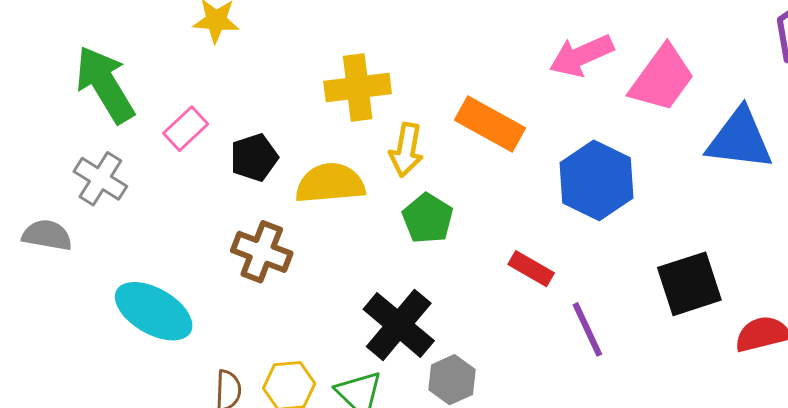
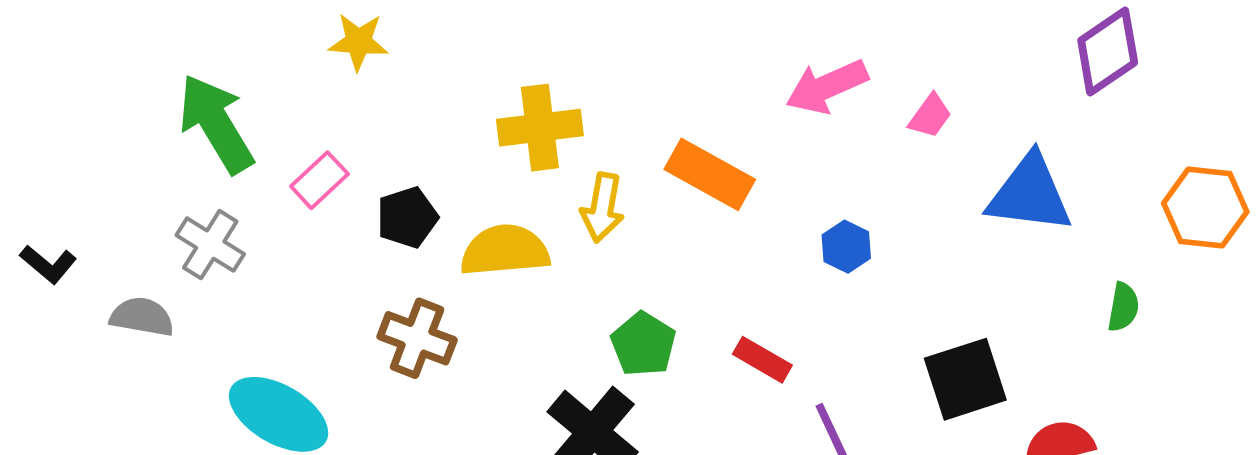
pink trapezoid: (662, 78) -> (930, 116), size x0.5
blue hexagon: (597, 180) -> (846, 247), size x0.5
green pentagon: (428, 218) -> (643, 344), moved

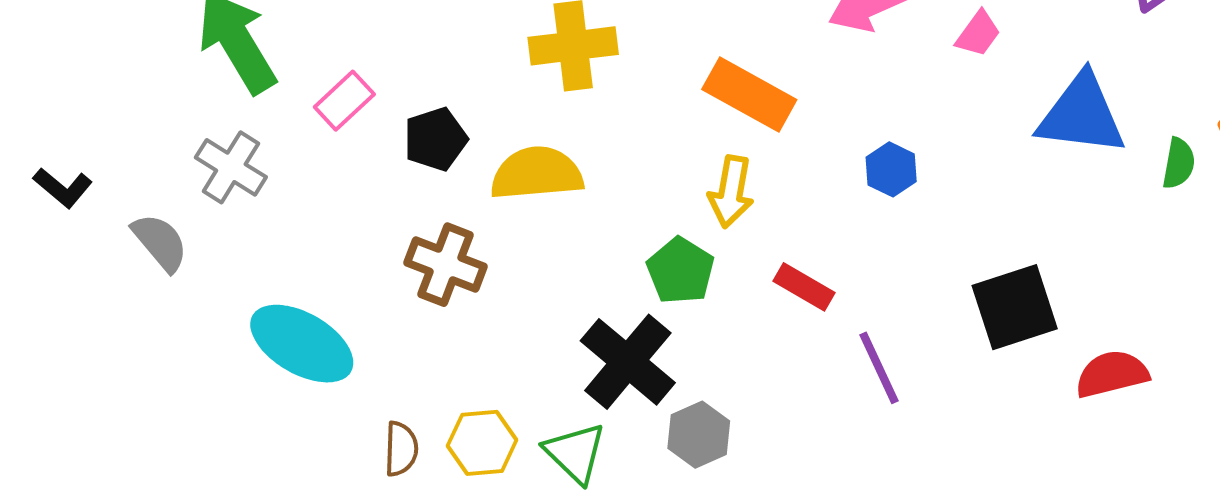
yellow arrow: (602, 208) -> (731, 192), moved
green semicircle: (1123, 307) -> (1179, 163), moved
gray semicircle: (142, 317) -> (160, 242), turned 40

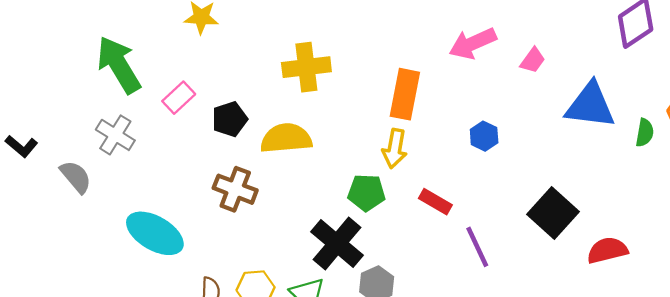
orange rectangle: (749, 94) -> (405, 94), turned 72
green pentagon: (680, 271) -> (366, 193), turned -30
black square: (1015, 307) -> (553, 213), turned -30

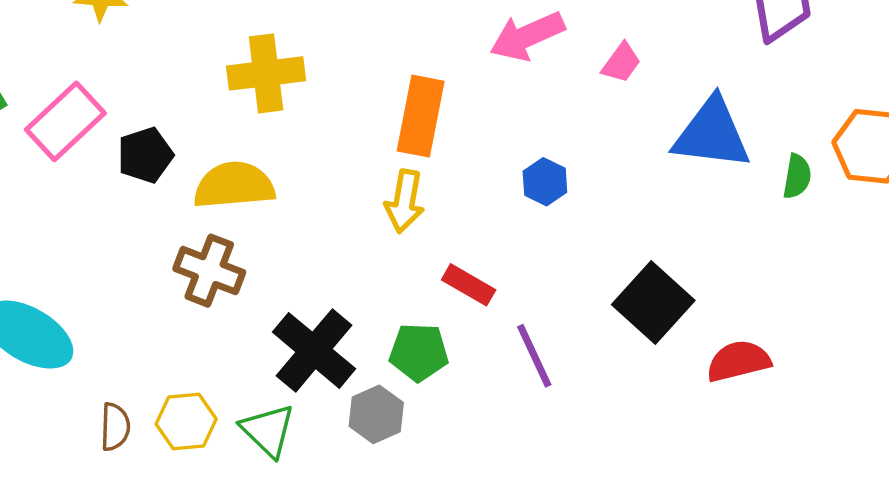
pink rectangle: (179, 98) -> (65, 121), size x1.5
brown cross: (235, 189) -> (209, 271), moved
green pentagon: (366, 193) -> (419, 352), moved

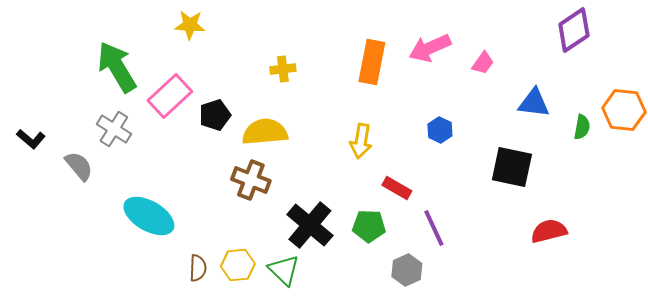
yellow cross: (266, 73) -> (283, 69), size x0.6
orange rectangle: (421, 116) -> (372, 62), moved
blue triangle: (712, 134) -> (534, 103), size x0.7
black square: (653, 303) -> (512, 167), moved, turned -30
gray hexagon: (376, 414) -> (407, 270), moved

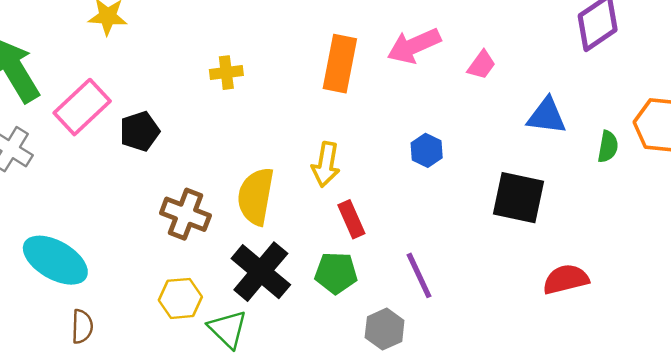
yellow semicircle: (265, 132) -> (256, 196), moved, turned -75
red rectangle: (397, 188) -> (351, 219), moved, turned 36
yellow hexagon: (238, 265) -> (180, 298), moved
brown semicircle: (198, 268) -> (82, 326), moved

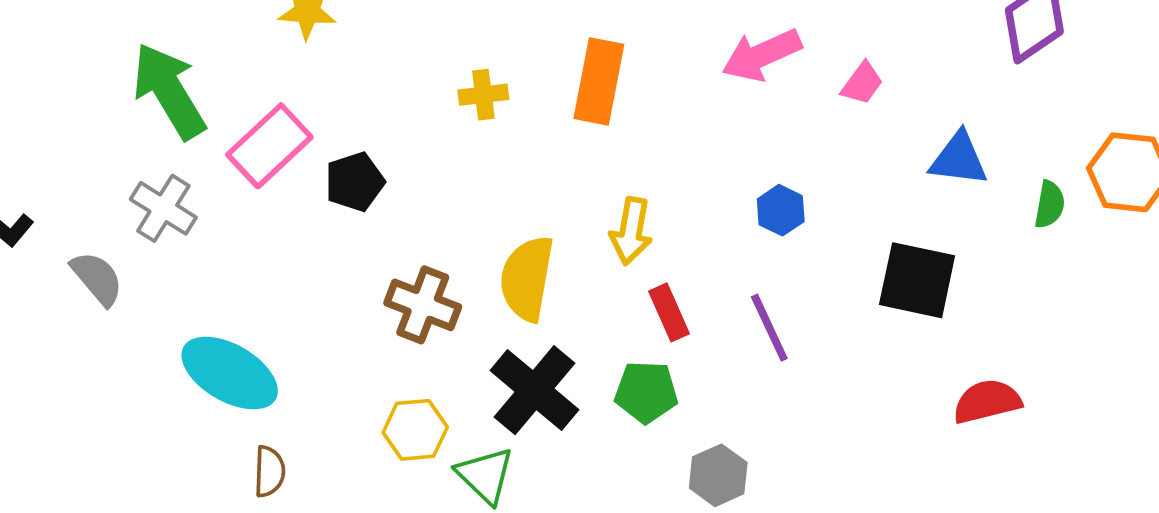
orange rectangle: (340, 64) -> (599, 81), moved
purple line: (419, 275) -> (769, 328), moved

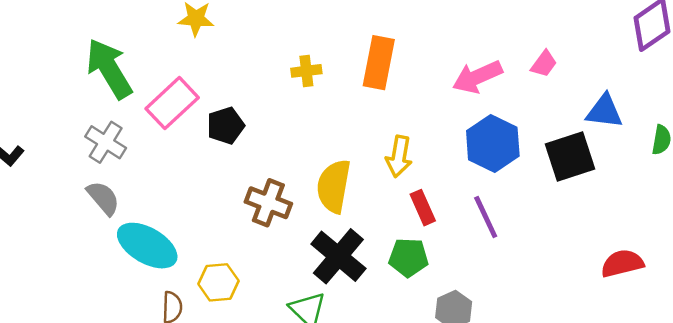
pink arrow: (762, 55) -> (477, 77), moved
blue hexagon: (781, 210) -> (493, 143), size x1.8
gray semicircle: (97, 278) -> (103, 198), moved
black square: (917, 280) -> (570, 156), moved, turned -30
yellow hexagon: (415, 430) -> (218, 282), moved

